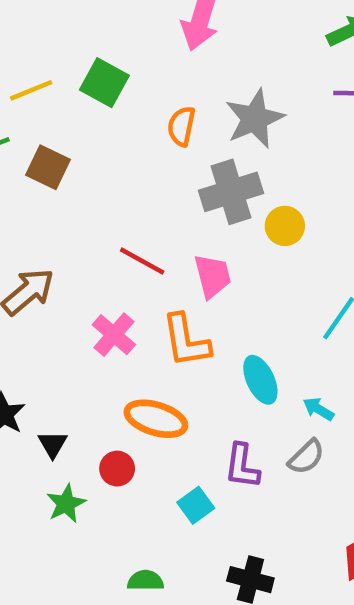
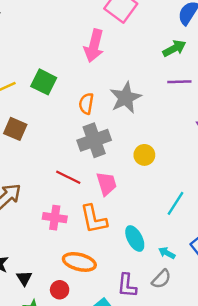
gray cross: (231, 192) -> (94, 140), moved
pink cross: (114, 335) -> (55, 218), turned -30

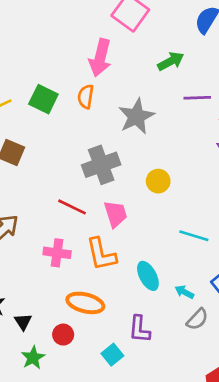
green arrow: (174, 48) -> (171, 61), moved
orange semicircle: (86, 104) -> (86, 97), moved
cyan line: (176, 203) -> (194, 236), turned 75
gray semicircle: (161, 279) -> (197, 319), moved

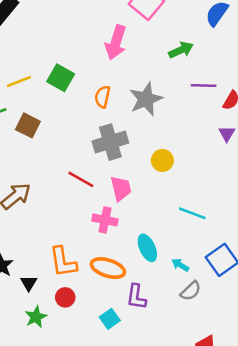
orange semicircle: (86, 97) -> (103, 97), moved
pink cross: (57, 253) -> (105, 220), moved
orange L-shape: (101, 254) -> (63, 262), moved
orange ellipse: (85, 303) -> (108, 268), moved

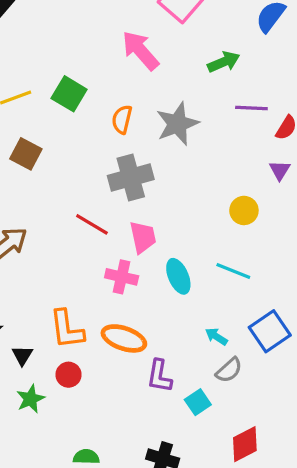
pink arrow: (116, 43) -> (140, 51), turned 120
yellow circle: (162, 160) -> (244, 210), moved
cyan ellipse: (147, 248) -> (178, 276), moved
cyan square: (110, 319) -> (198, 402), moved

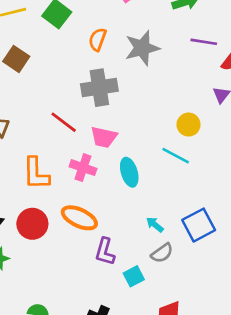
pink trapezoid: (143, 237) -> (104, 137), turned 108
cyan line: (233, 271) -> (176, 156), moved
orange L-shape: (67, 329) -> (36, 173), moved
red circle: (68, 375) -> (32, 224), moved, size x1.5

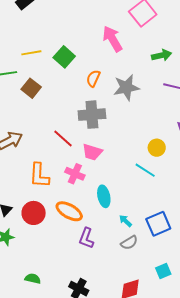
cyan ellipse: (129, 172) -> (104, 196), moved
cyan square: (134, 276) -> (163, 271), moved

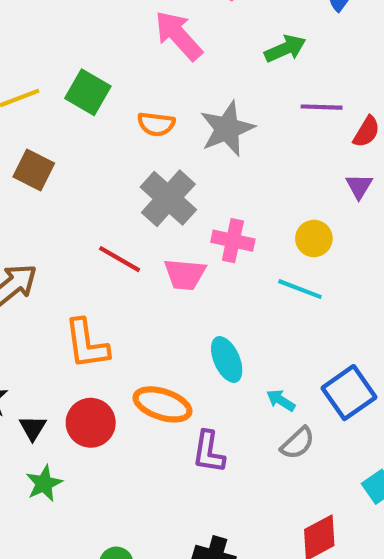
orange semicircle: (93, 78) -> (156, 124), turned -96
gray cross: (92, 115) -> (168, 198), turned -32
pink cross: (75, 174) -> (233, 241), moved

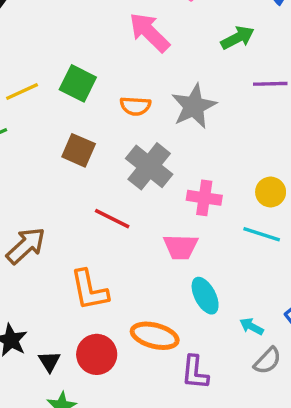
brown square: (34, 170) -> (79, 150), moved
pink trapezoid: (185, 274) -> (181, 247), moved

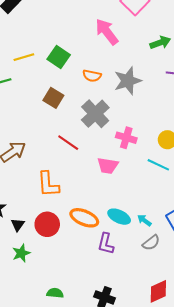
cyan ellipse: (205, 296) -> (119, 217), moved, turned -45

